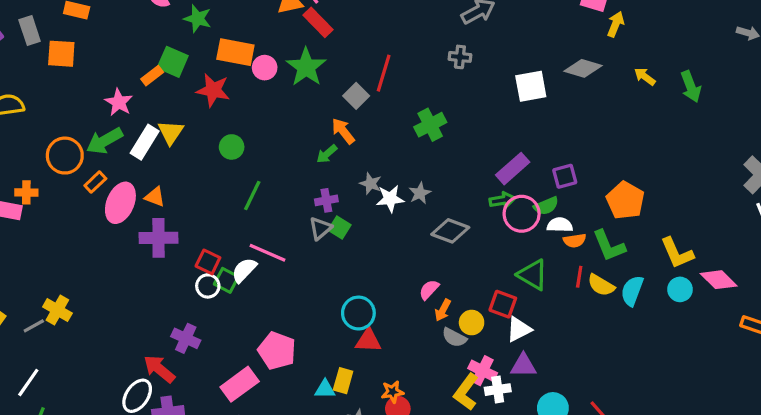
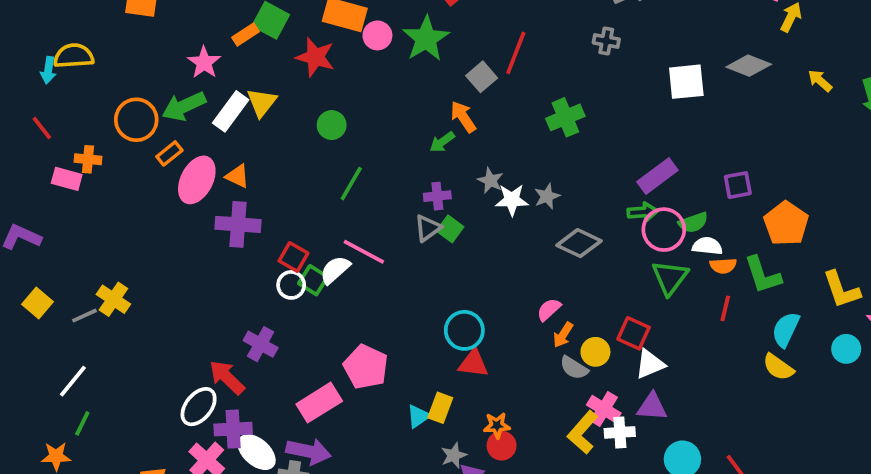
purple square: (565, 176) -> (738, 185), moved
green triangle: (533, 275) -> (670, 278), moved, turned 32
yellow semicircle: (601, 285) -> (778, 367), moved
cyan circle: (680, 289) -> (846, 349), moved
cyan triangle: (325, 389) -> (418, 416), turned -40

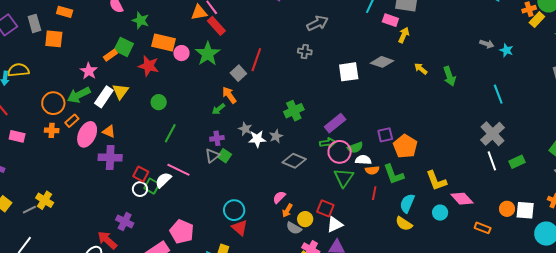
green cross: (565, 117) -> (294, 111), moved
orange cross: (88, 159) -> (52, 130), moved
purple square: (738, 185) -> (385, 135), moved
red triangle: (473, 363) -> (240, 228), turned 36

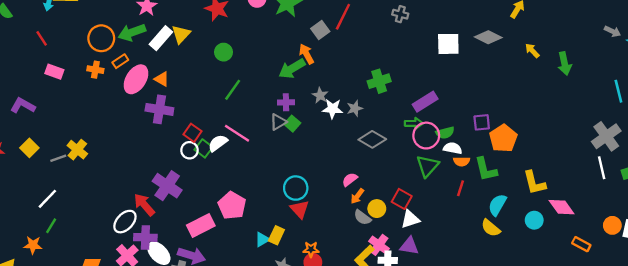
green arrow: (218, 109) -> (292, 69), size x1.6
purple cross: (125, 221) -> (167, 186), size x1.4

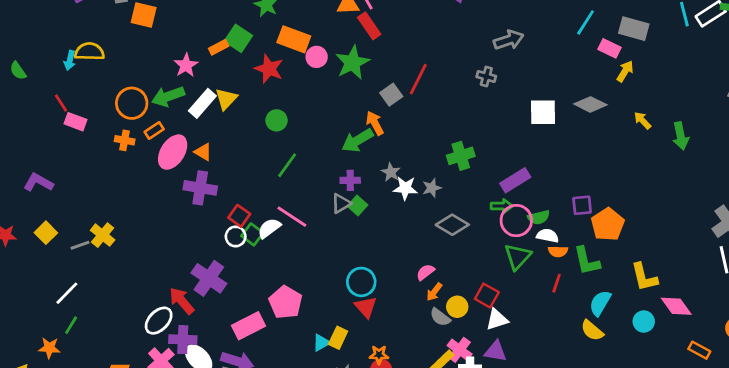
pink rectangle: (54, 72) -> (75, 122), moved

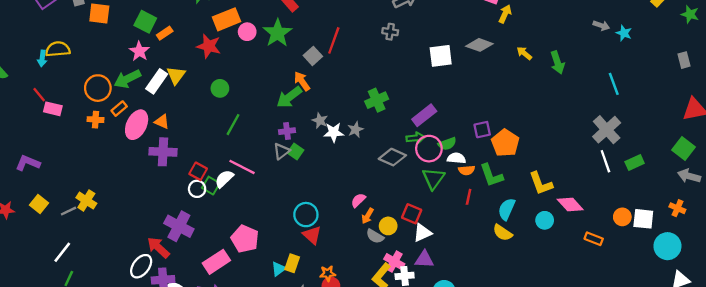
green square: (238, 38) -> (145, 22), moved
orange rectangle: (294, 39) -> (226, 19), turned -36
gray diamond: (452, 225) -> (392, 157), moved

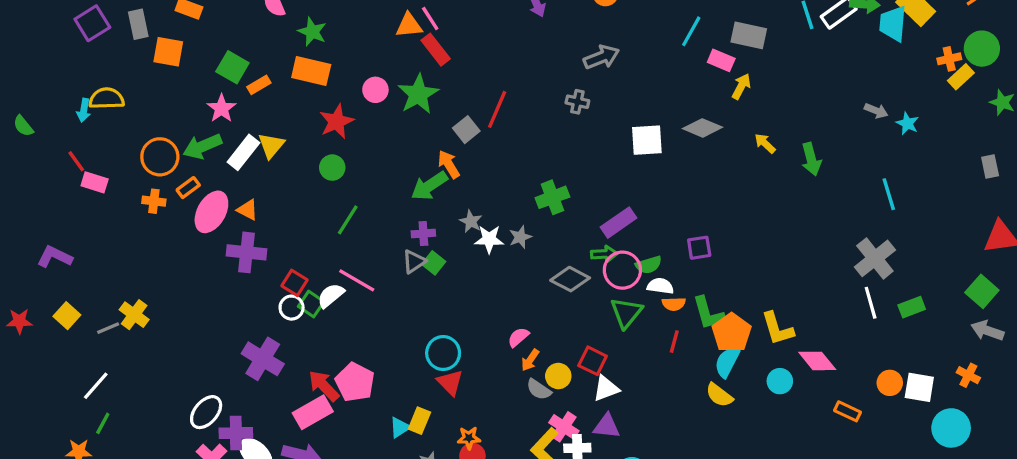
orange rectangle: (226, 19) -> (311, 71), moved, turned 32
red star: (209, 46) -> (337, 122), moved, turned 30
orange pentagon: (505, 143) -> (732, 333), moved
red arrow: (158, 247) -> (324, 386), moved

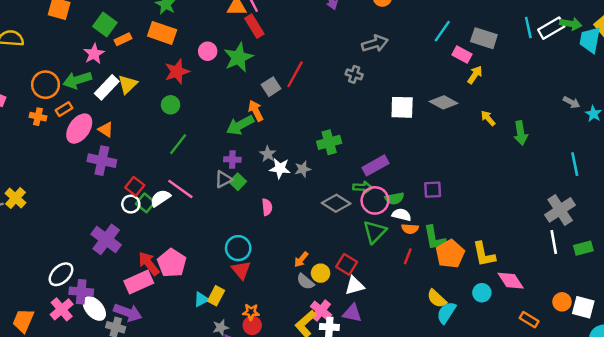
pink semicircle: (518, 337) -> (267, 207), moved, turned 119
cyan semicircle: (727, 362) -> (446, 313), moved

